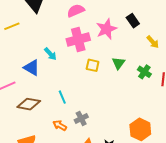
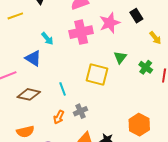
cyan arrow: (50, 54) -> (47, 39), moved
yellow square: (93, 65) -> (97, 74), moved, size x1.6
orange arrow: (60, 125) -> (59, 117), turned -96

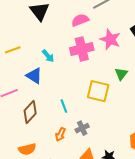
yellow line: (15, 16) -> (13, 50), moved
pink star: (110, 23) -> (110, 39), turned -30
brown diamond: (29, 94) -> (30, 112), turned -60

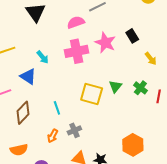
green triangle: (121, 74) -> (115, 86), moved

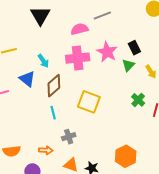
green triangle: (115, 86) -> (128, 65), moved
brown diamond: (23, 113) -> (54, 86), moved
orange arrow: (53, 136) -> (46, 150), moved, turned -120

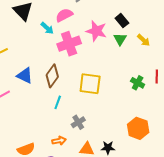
cyan arrow: (43, 61) -> (47, 28), moved
green cross: (138, 100) -> (138, 83), moved
cyan line: (53, 113) -> (58, 102), turned 48

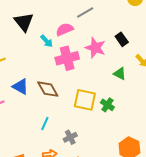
green triangle: (120, 39) -> (120, 74), moved, turned -40
brown diamond: (52, 76) -> (48, 89), turned -70
green cross: (138, 83) -> (107, 105), moved
cyan line: (58, 102) -> (45, 123), moved

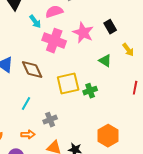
pink cross: (67, 58) -> (54, 41), turned 30
yellow square: (85, 100) -> (68, 84), turned -30
green cross: (107, 105) -> (90, 91), turned 32

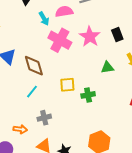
green triangle: (105, 61) -> (107, 67), turned -48
yellow square: (68, 84) -> (67, 85), size x0.7
cyan line: (26, 103) -> (32, 92), moved

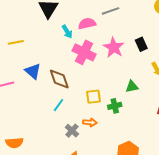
green triangle: (107, 67) -> (132, 87), moved
gray cross: (44, 118) -> (72, 131), turned -32
orange arrow: (20, 129) -> (90, 122), moved

